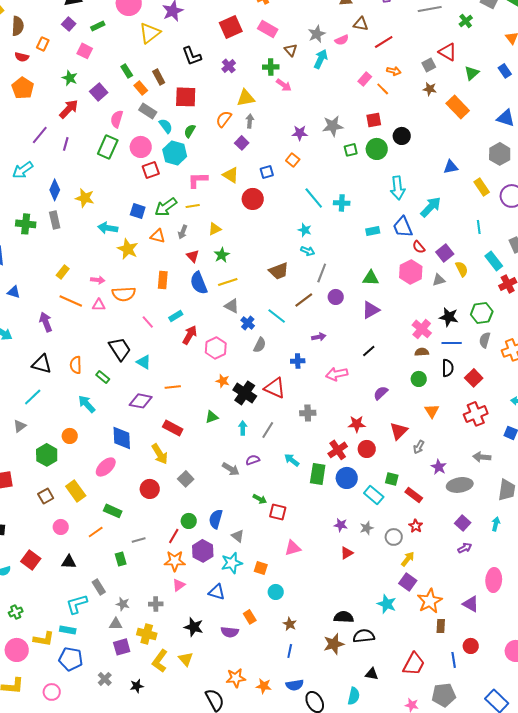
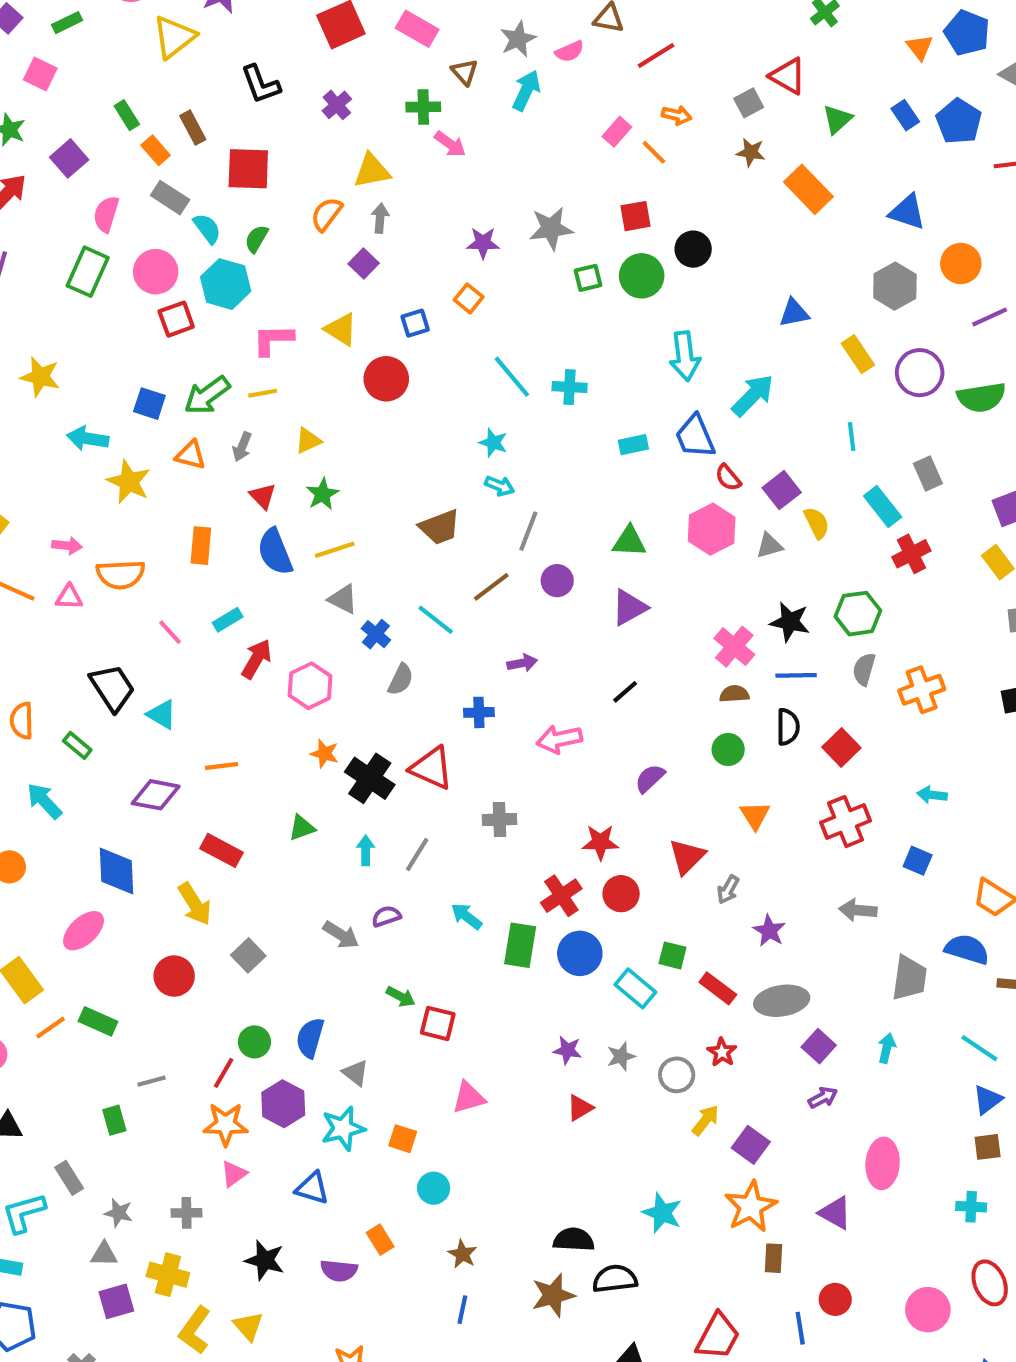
gray ellipse: (460, 485) -> (782, 1001), moved
orange line: (96, 532) -> (51, 1028), moved
purple square: (408, 582) -> (751, 1145), moved

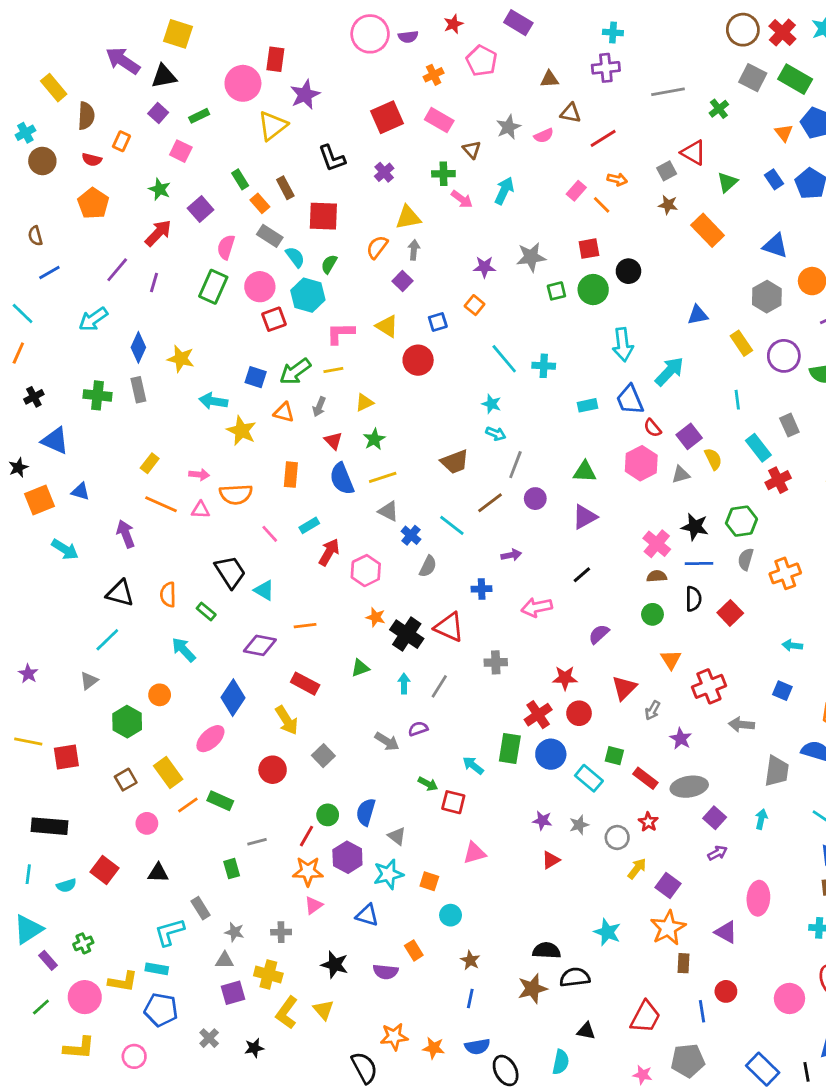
cyan arrow: (526, 90) -> (504, 191), moved
red cross: (845, 822) -> (709, 686), moved
blue diamond: (116, 871) -> (233, 698), turned 36
cyan arrow: (467, 916) -> (473, 765), moved

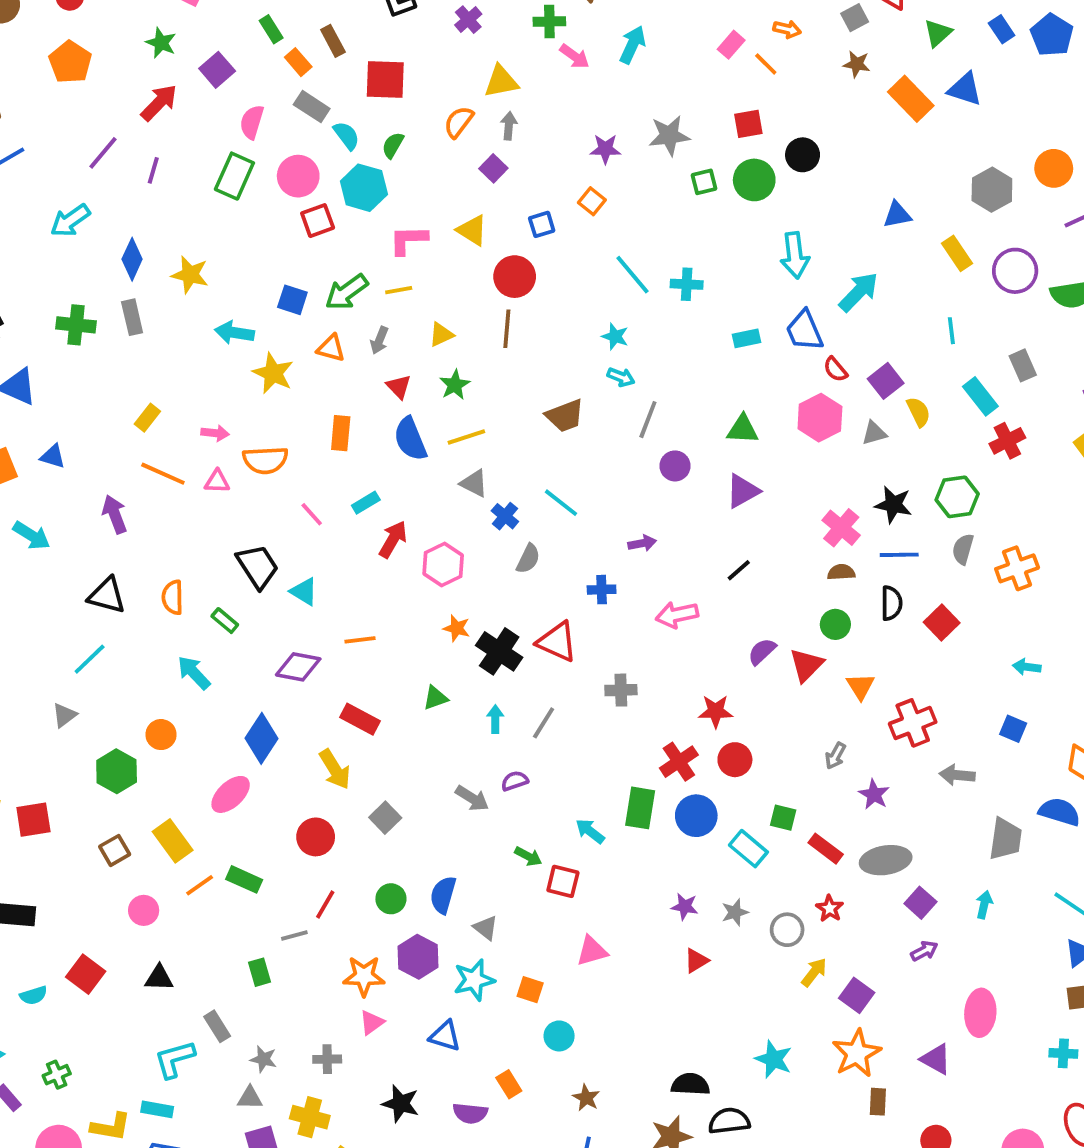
blue triangle: (775, 246) -> (965, 89), moved
brown line: (490, 503) -> (507, 329), moved, turned -48
red triangle: (624, 688) -> (806, 665), moved
red line: (306, 836) -> (325, 905), moved

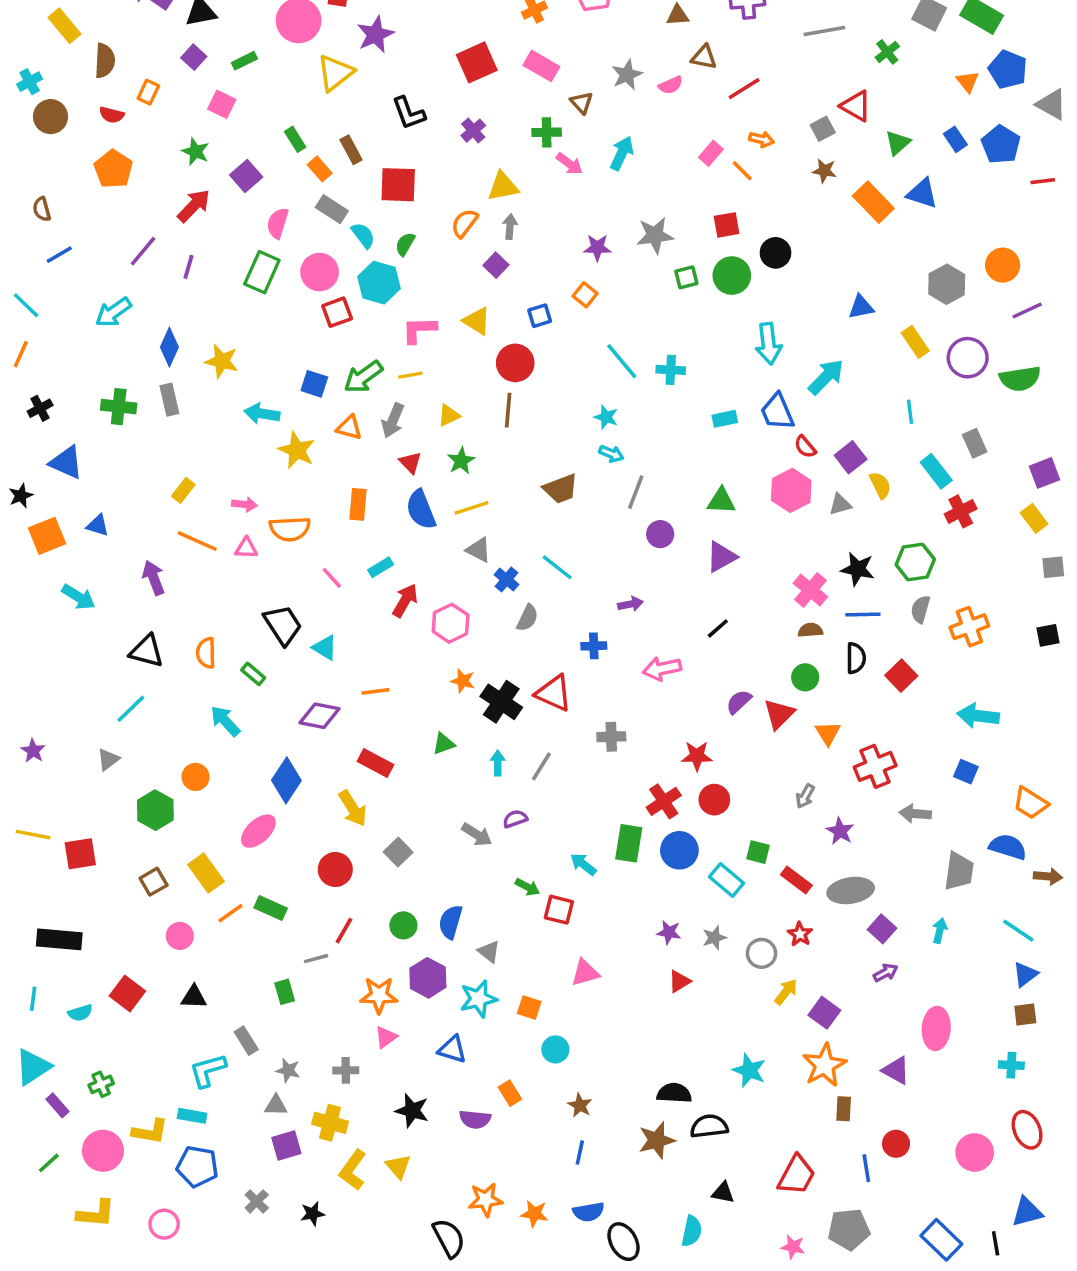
gray arrow: (379, 340) -> (393, 421), size x1.4
cyan arrow: (1027, 667) -> (978, 716), size x1.6

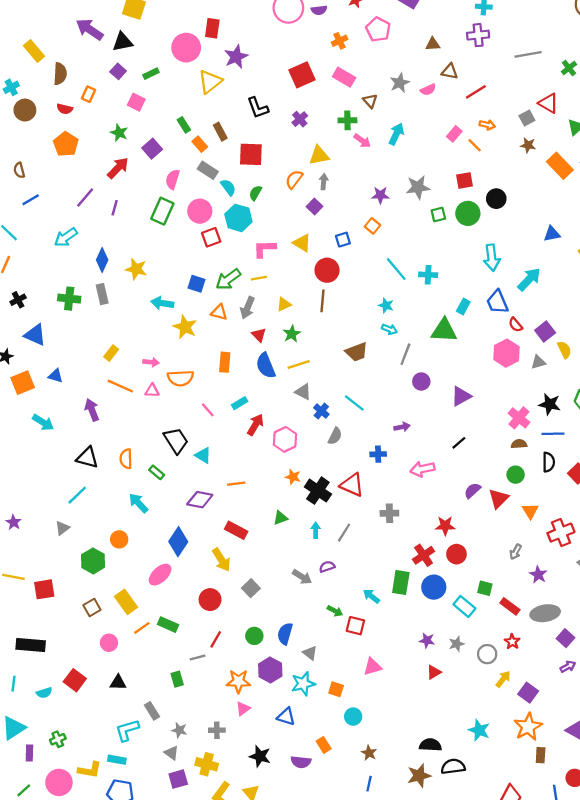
cyan rectangle: (725, 419) -> (463, 307), turned -49
green triangle: (721, 501) -> (444, 330), moved, size x1.4
purple rectangle: (58, 1105) -> (29, 753), turned 42
gray triangle: (276, 1105) -> (171, 753), turned 35

